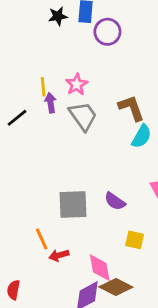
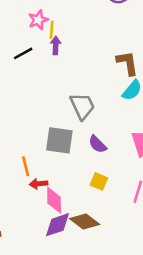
pink star: (77, 84) -> (38, 20), moved
gray trapezoid: (83, 116) -> (82, 106), moved
yellow square: (135, 240) -> (99, 181), moved
pink diamond: (100, 268) -> (54, 200), moved

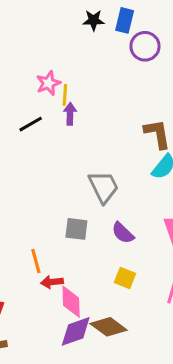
gray square: (59, 140) -> (76, 229), size x0.7

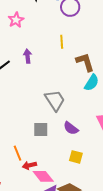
pink star: (48, 83) -> (16, 20), moved
yellow line: (65, 95) -> (62, 42), moved
pink diamond: (71, 302) -> (43, 176), turned -30

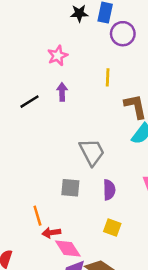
pink star: (16, 20) -> (58, 56), moved
purple semicircle: (71, 128) -> (109, 190), turned -133

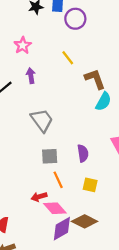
yellow line: (108, 77) -> (68, 58), turned -32
gray trapezoid: (92, 152) -> (42, 120), moved
orange line: (37, 216) -> (58, 180), moved

